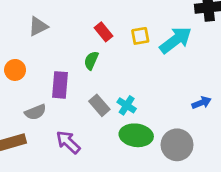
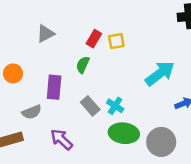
gray triangle: (38, 26) -> (45, 34), moved
red rectangle: (104, 32) -> (94, 39), turned 70
yellow square: (140, 36) -> (116, 41), moved
cyan arrow: (176, 40) -> (160, 73), moved

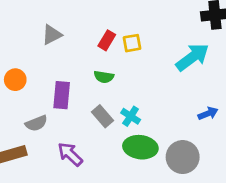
green semicircle: (83, 65) -> (104, 77), moved, turned -105
cyan arrow: (160, 73) -> (192, 57), moved

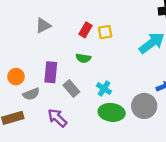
orange circle: (15, 80) -> (16, 77), moved
gray rectangle: (102, 116) -> (71, 89), moved
gray circle: (183, 157) -> (144, 106), moved

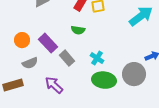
purple rectangle: (51, 72) -> (48, 43), turned -48
orange circle: (16, 77) -> (22, 40), moved

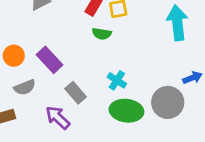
cyan arrow: (141, 16) -> (177, 23), turned -60
green semicircle: (78, 30) -> (102, 34), moved
gray rectangle: (67, 58) -> (76, 93), moved

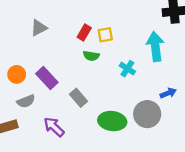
cyan cross: (117, 80) -> (127, 69), moved
gray rectangle: (76, 93) -> (78, 98), moved

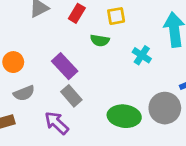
red rectangle: (84, 32) -> (77, 13), moved
purple rectangle: (47, 78) -> (65, 66), moved
gray rectangle: (78, 98) -> (71, 96), moved

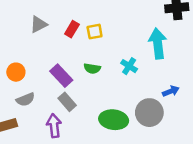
yellow square: (116, 16) -> (95, 32), moved
green semicircle: (100, 40) -> (92, 68), moved
purple arrow: (57, 123) -> (54, 126), turned 40

